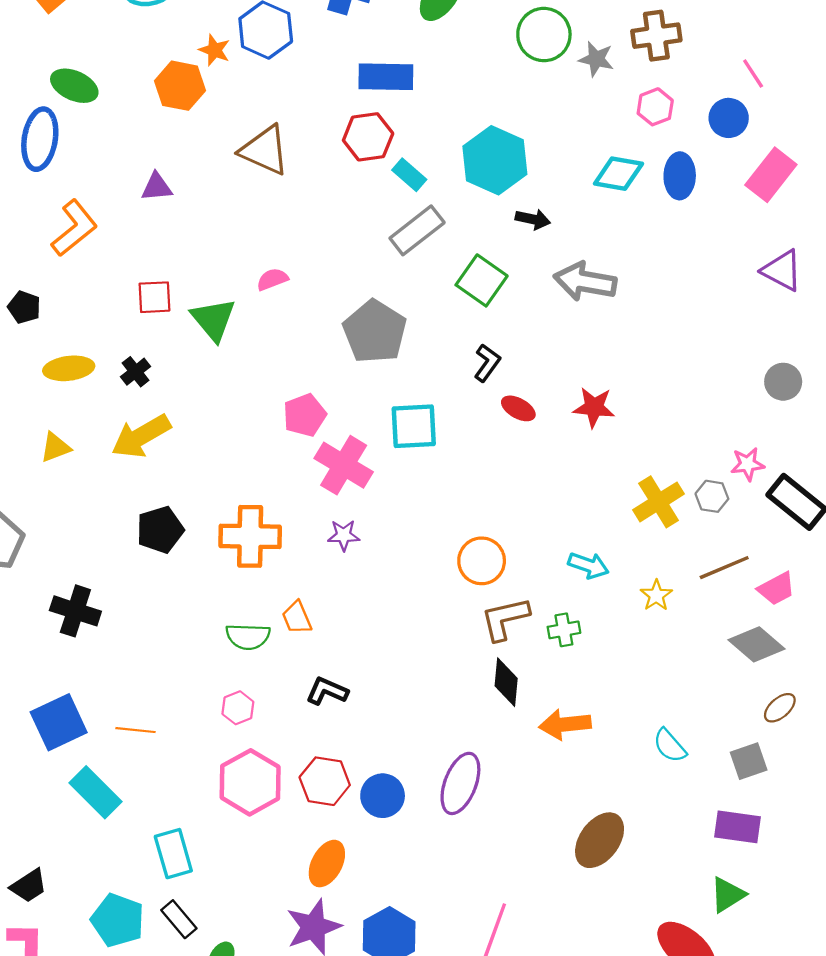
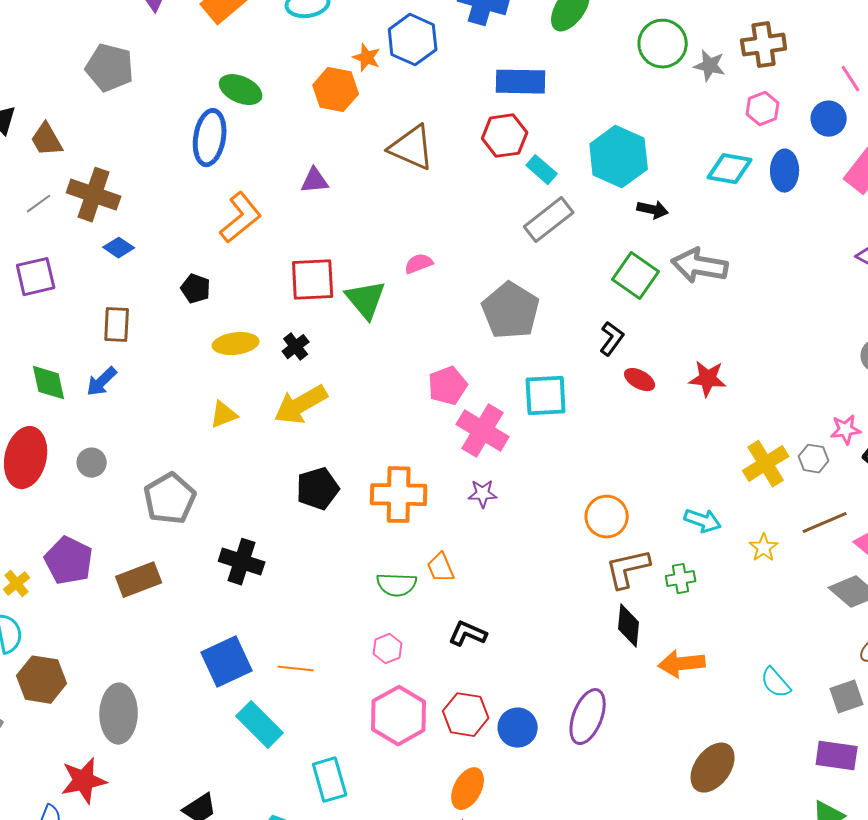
green square: (482, 280) -> (636, 276), moved
red square: (154, 297) -> (313, 280), size x1.4

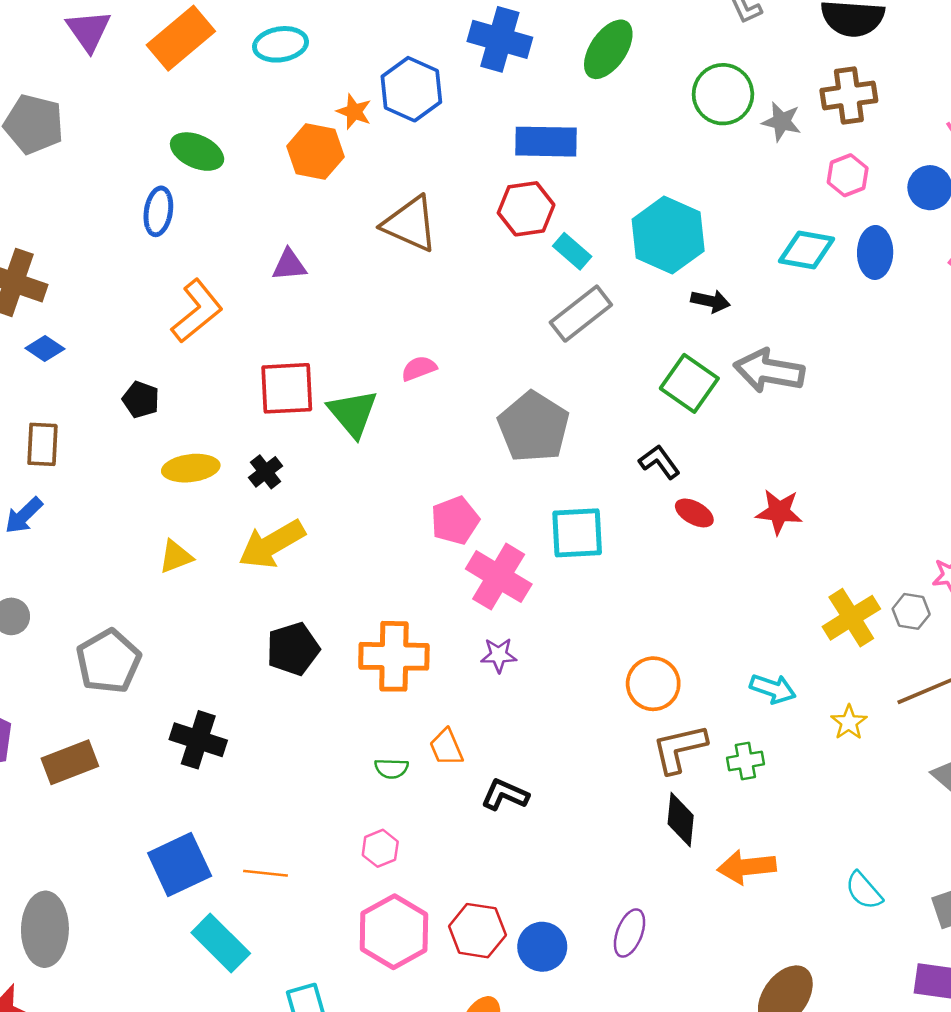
blue ellipse: (210, 138) -> (158, 211), size x0.7
black L-shape: (612, 339) -> (659, 462), turned -72
green semicircle: (397, 585) -> (391, 768), size x0.7
black L-shape: (468, 634) -> (505, 795), moved
purple ellipse: (588, 717) -> (630, 933), size x0.7

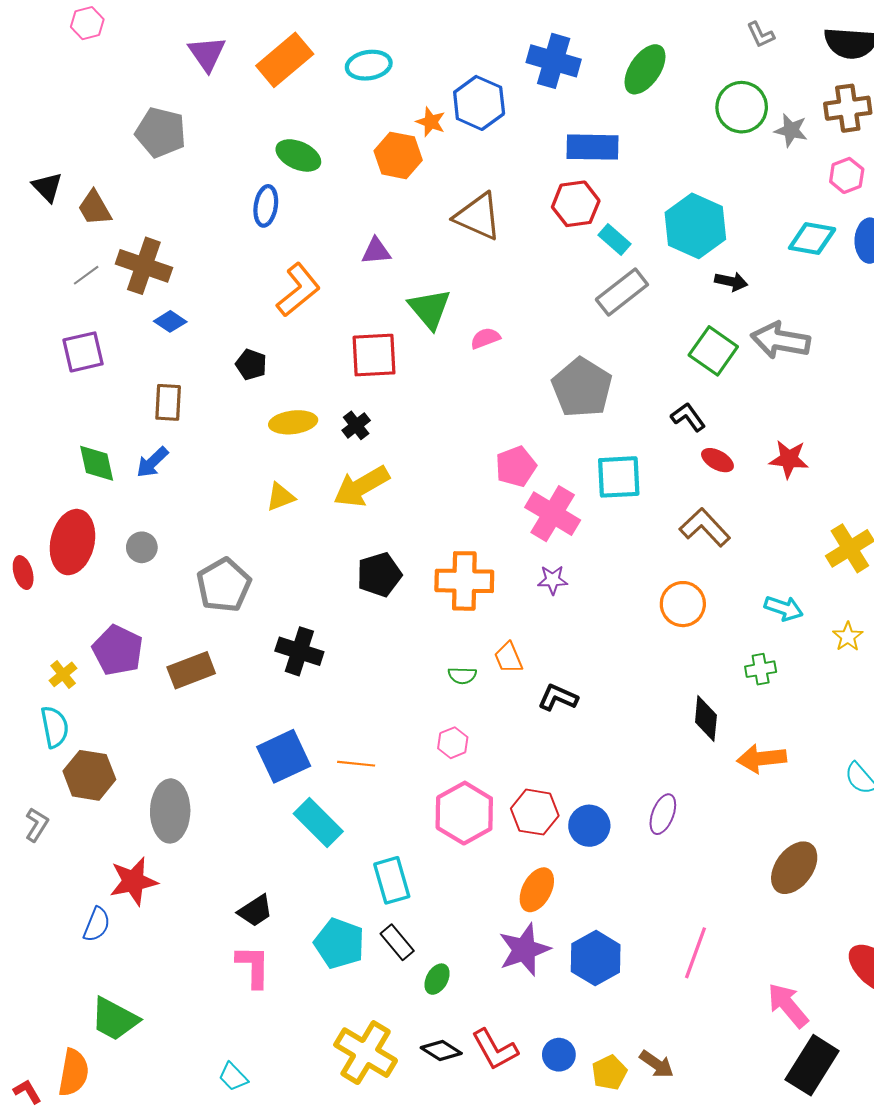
green triangle: (353, 413) -> (430, 309), moved
brown L-shape: (679, 749) -> (705, 527), moved, turned 60

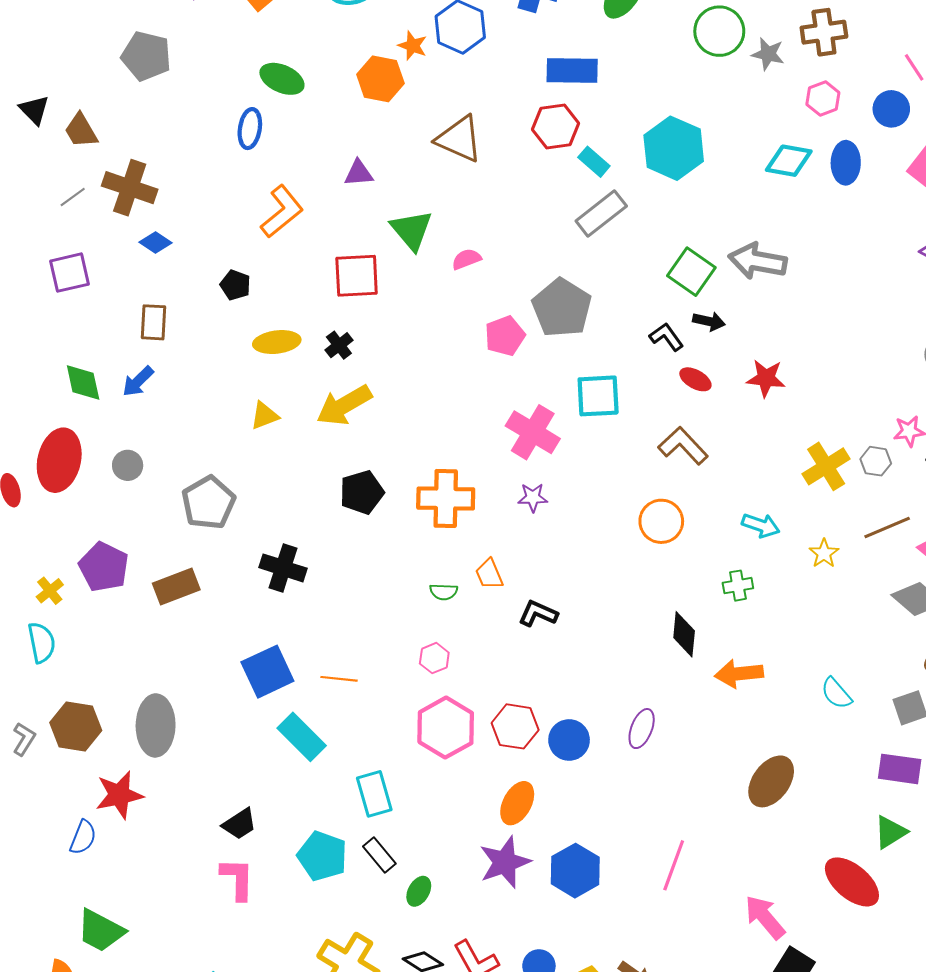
black arrow: (731, 282) -> (709, 321), moved
pink pentagon: (516, 466) -> (505, 336), moved
brown hexagon: (89, 775) -> (76, 726), moved

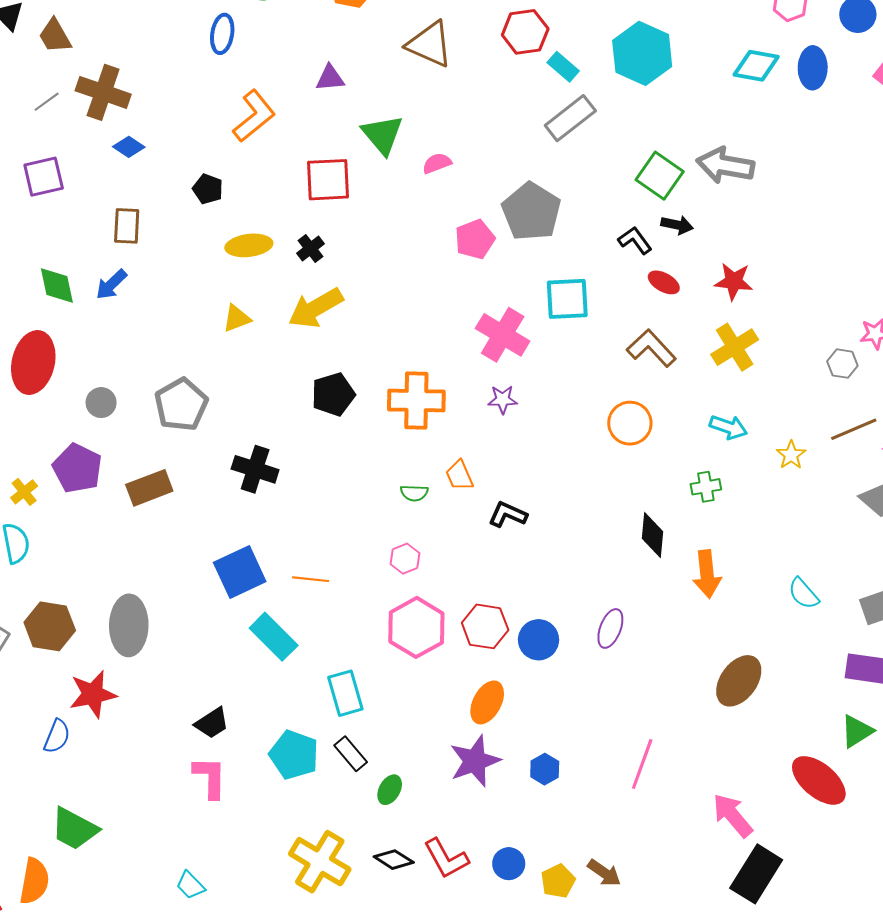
gray circle: (128, 465) -> (101, 403), moved
yellow cross: (826, 466) -> (735, 347), moved
orange arrow: (739, 674) -> (707, 574), turned -90
blue hexagon: (575, 871) -> (545, 769), size x0.6

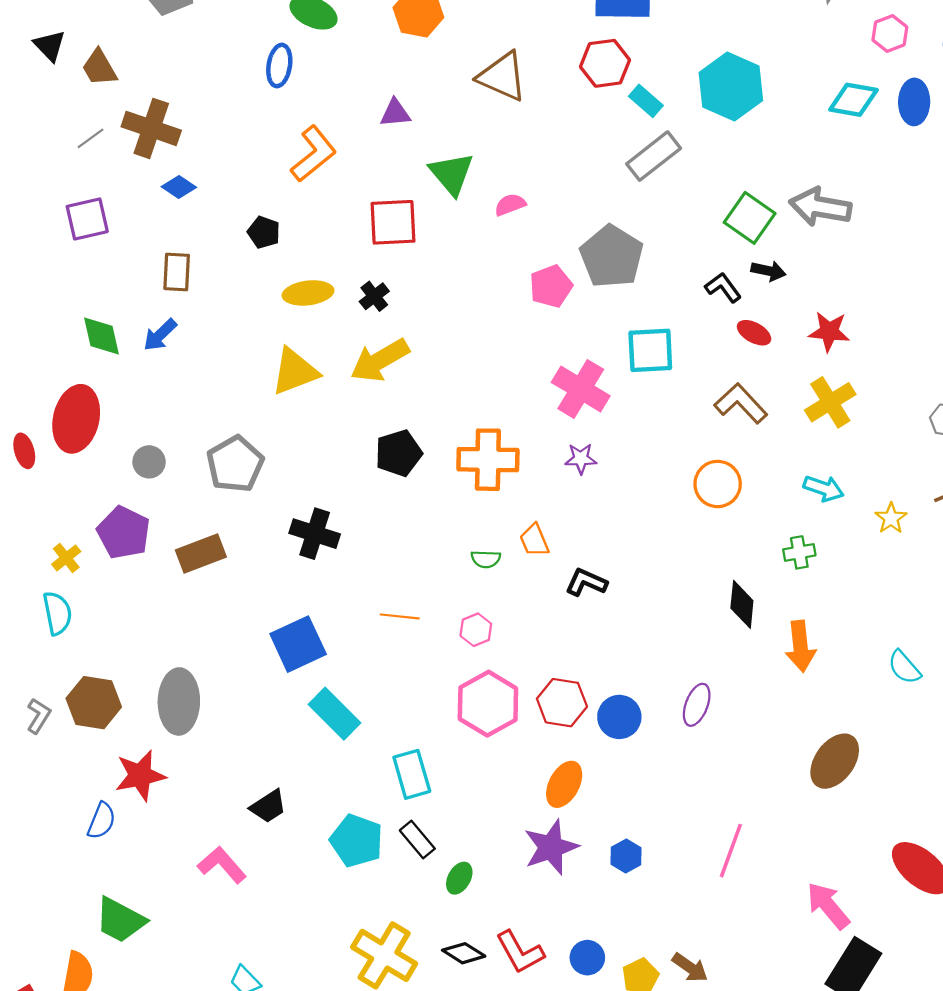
yellow triangle: (237, 318) -> (295, 371), size x1.6
orange line: (311, 579) -> (400, 616), moved
pink L-shape: (210, 777) -> (222, 865), moved, turned -42

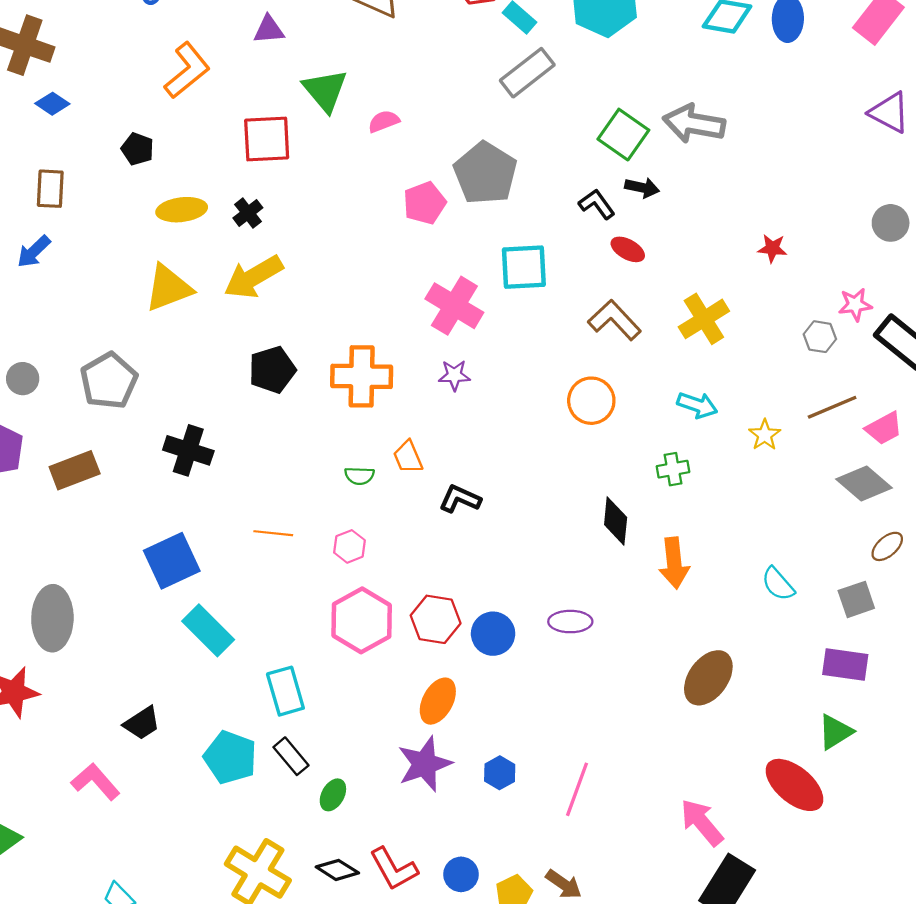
red star: (829, 332) -> (772, 248), moved, size x0.7
purple ellipse: (697, 705) -> (570, 622), turned 69
pink line: (731, 851) -> (577, 789), moved

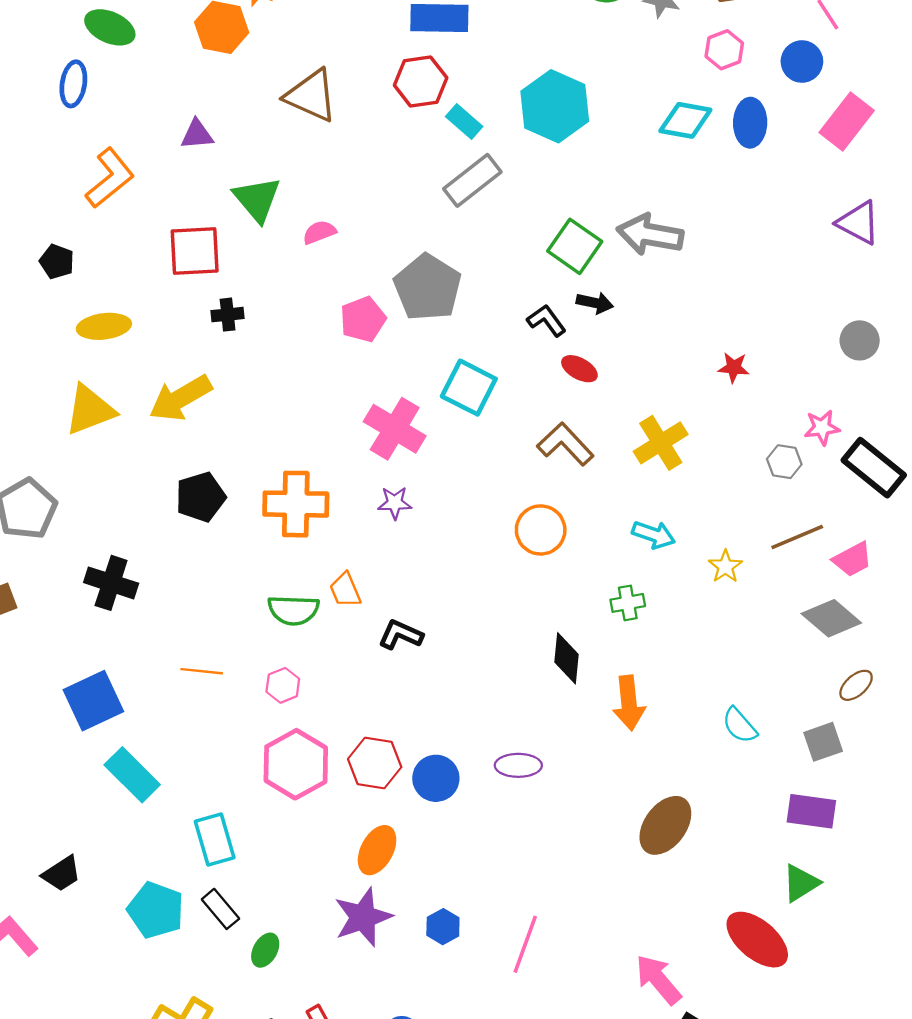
black cross: (248, 213) -> (228, 315), moved, turned 32
cyan square: (524, 267) -> (469, 388), turned 30
green semicircle: (359, 476) -> (293, 610), size x1.6

